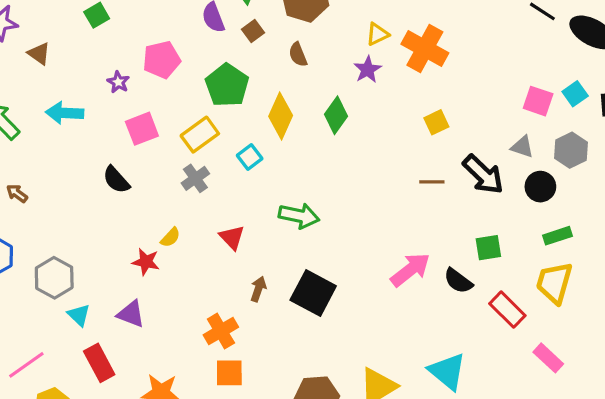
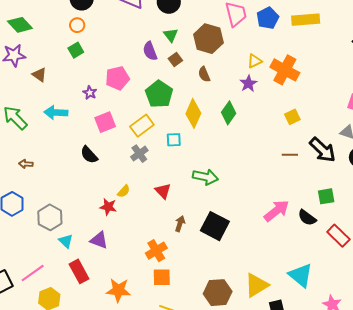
cyan square: (250, 157) -> (174, 140), turned 35
brown arrow: (17, 193) -> (26, 164), turned -32

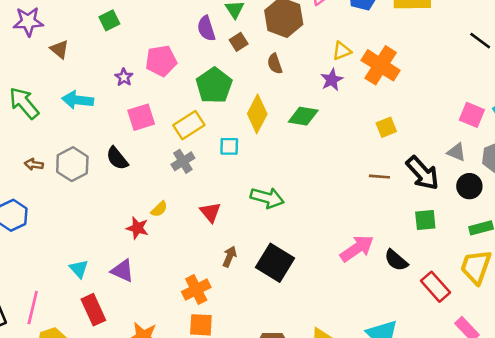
green diamond: (229, 113) -> (303, 116), turned 60
green square: (326, 196) -> (425, 220), moved
gray hexagon: (50, 217) -> (72, 164), moved
pink line: (33, 273) -> (33, 308), turned -45

